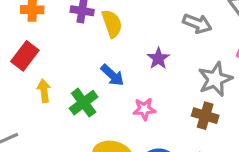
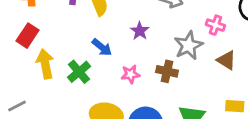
yellow arrow: (44, 91) -> (45, 64), size x1.5
brown cross: (205, 116) -> (167, 71), moved

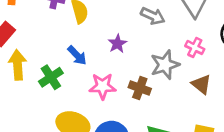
pink star: (130, 74) -> (103, 86), size x1.4

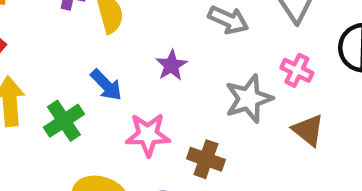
brown cross: (140, 88) -> (206, 159), moved

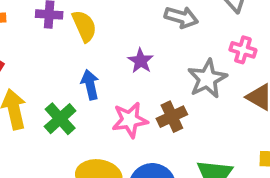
blue arrow: (106, 85) -> (90, 85), turned -140
brown cross: (206, 159) -> (172, 117), moved, turned -36

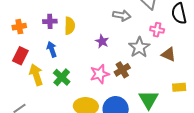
yellow semicircle: (84, 26) -> (70, 26), turned 30
blue arrow: (90, 85) -> (52, 49), moved

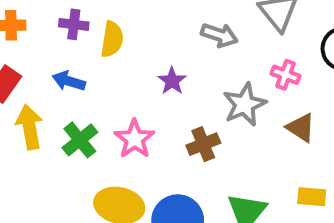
blue arrow: (52, 49) -> (69, 81), turned -63
pink star: (100, 74) -> (135, 139), moved, turned -30

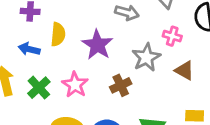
yellow semicircle: (112, 39) -> (58, 34), moved
purple star: (172, 81) -> (97, 45), size x1.6

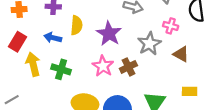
pink star: (75, 85) -> (103, 66), moved
green cross: (39, 88) -> (61, 69), turned -30

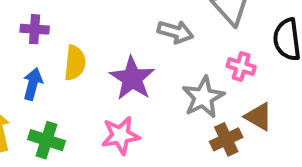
blue arrow: (53, 38) -> (33, 84), turned 91
pink star: (103, 66) -> (121, 135), turned 30
brown cross: (128, 67) -> (226, 139), moved

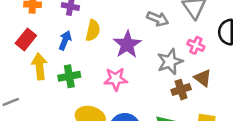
green cross: (46, 140) -> (69, 76), turned -35

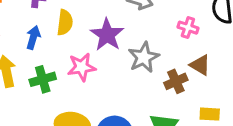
gray star: (170, 62) -> (144, 57), moved
pink star: (116, 79) -> (82, 67), moved

